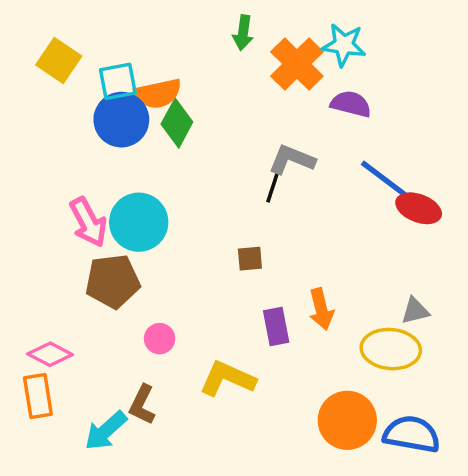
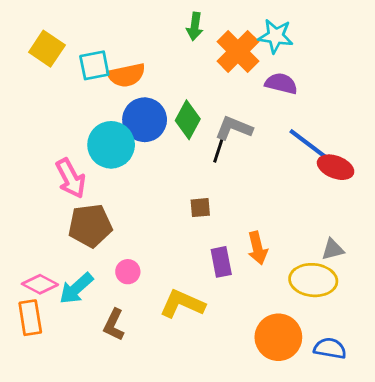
blue circle: (121, 120) -> (145, 120), moved
green diamond: (177, 123) -> (188, 120), moved
cyan circle: (139, 222) -> (111, 145), moved
cyan arrow: (106, 431) -> (76, 288), moved
blue semicircle: (412, 434) -> (330, 348), size x0.7

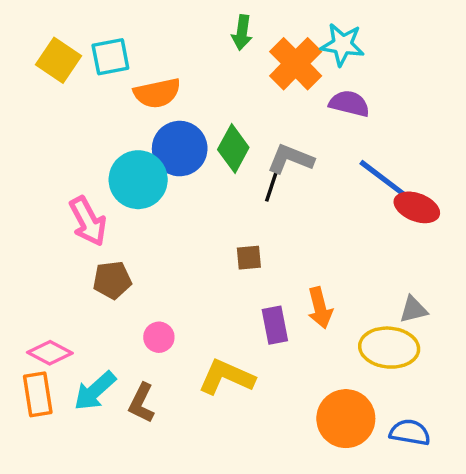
cyan square: (94, 65) -> (110, 57), moved
brown pentagon: (90, 226) -> (112, 280), size x0.7
cyan arrow: (76, 288) -> (95, 391), moved

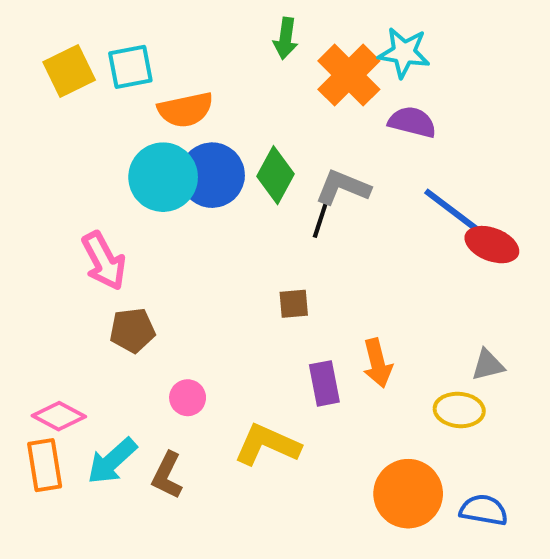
yellow square: (58, 60) -> (69, 71), turned 30
cyan circle: (138, 180) -> (163, 177), moved
yellow ellipse: (389, 348) -> (459, 410), size x0.7

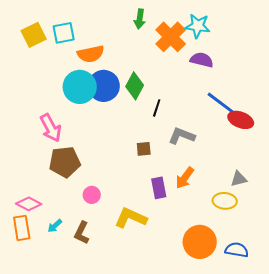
gray L-shape: (343, 187) -> (182, 136), moved
brown pentagon: (132, 330) -> (65, 162), size x1.4
orange arrow: (377, 363) -> (185, 178), turned 50
cyan arrow: (112, 461) -> (55, 226), size x0.6

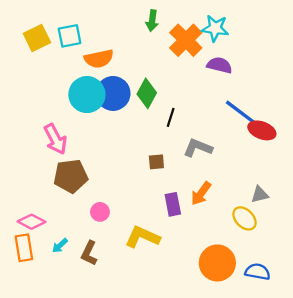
yellow ellipse: (225, 201) -> (245, 218), turned 40

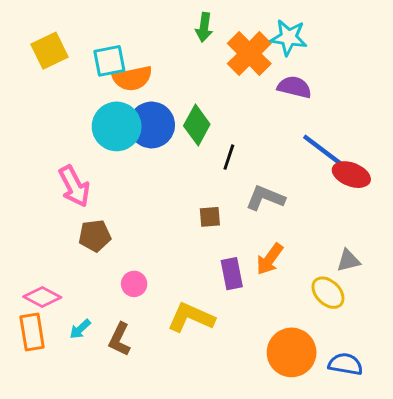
cyan square: (70, 36) -> (109, 61), moved
brown pentagon: (71, 176) -> (95, 236), size x0.7

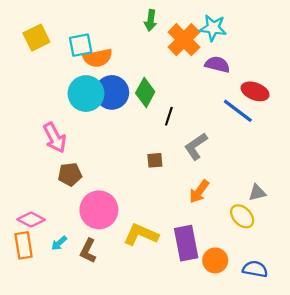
red ellipse: (351, 175) -> (255, 91), moved
gray L-shape: (265, 198) -> (196, 146), turned -56
purple rectangle: (232, 274) -> (186, 243), moved, size x1.5
pink circle: (134, 284) -> (99, 210), size x2.0
orange circle: (292, 352) -> (215, 260), size x0.7

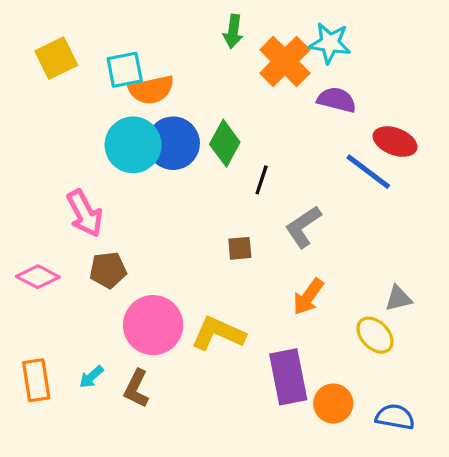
pink diamond: (31, 220) -> (38, 277), moved
yellow L-shape: (141, 235) -> (218, 333), moved

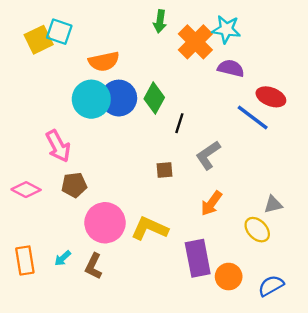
cyan square: (125, 70) -> (59, 32), moved, turned 30
blue semicircle: (395, 417) -> (271, 286), turned -40

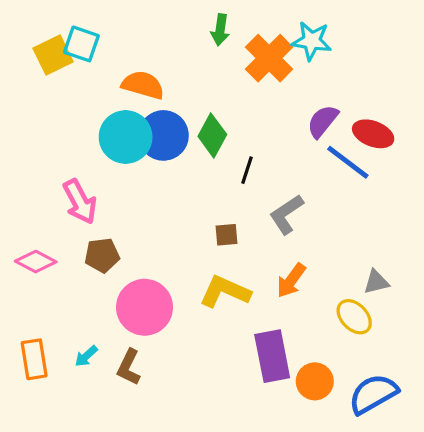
orange semicircle: (104, 61) -> (143, 85), turned -152
purple semicircle: (231, 68) -> (323, 121), moved, turned -65
yellow L-shape: (150, 228) -> (225, 291), moved
blue semicircle: (271, 286) -> (373, 394), size x1.4

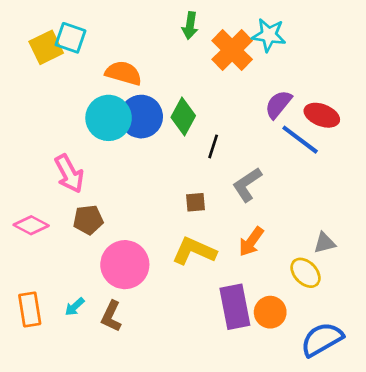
orange circle: (315, 381) -> (270, 312), moved

